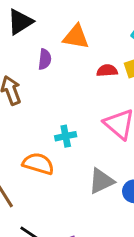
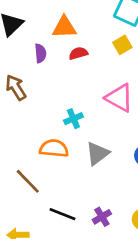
red semicircle: (107, 71) -> (78, 53), moved
gray triangle: (101, 181) -> (98, 153), moved

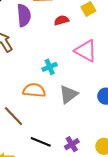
purple semicircle: (40, 53) -> (24, 15), size x1.5
red semicircle: (78, 53) -> (61, 20), moved

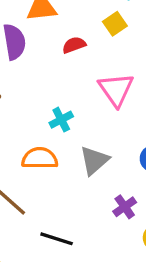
pink triangle: (86, 51) -> (116, 90), turned 30
purple cross: (72, 144) -> (125, 207), moved

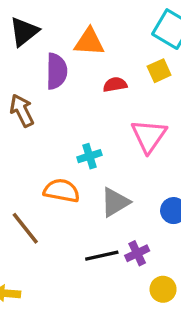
black line: (57, 239) -> (102, 256), moved, turned -40

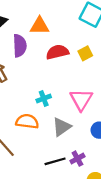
yellow square: (159, 71) -> (85, 53), moved
red semicircle: (115, 85) -> (57, 52), size x1.5
pink triangle: (149, 136) -> (81, 100), moved

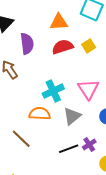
orange triangle: (40, 26) -> (59, 22), moved
cyan cross: (44, 98) -> (53, 91), size x1.5

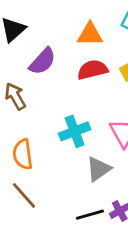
purple semicircle: (27, 44) -> (43, 61), turned 45
orange semicircle: (40, 114) -> (23, 154), moved, turned -105

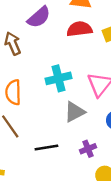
black line: (90, 215) -> (46, 148), moved

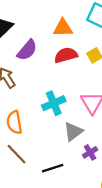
purple cross: (88, 149) -> (90, 152), moved

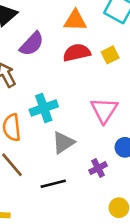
cyan cross: (54, 103) -> (44, 108), moved
gray triangle: (73, 132) -> (63, 143), moved

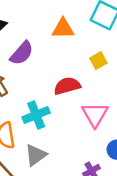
red semicircle: (77, 53) -> (67, 86), moved
gray triangle: (63, 143) -> (36, 155), moved

